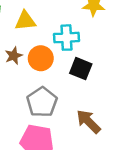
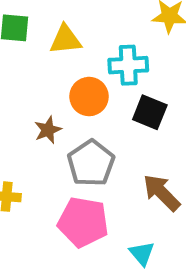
brown star: (14, 56) -> (48, 130), moved

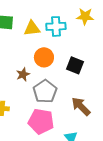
cyan cross: (128, 65) -> (56, 26), moved

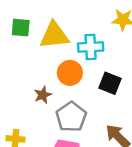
cyan cross: (56, 26) -> (91, 47), moved
yellow triangle: (32, 28) -> (54, 35), size x1.4

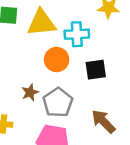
black square: (110, 83) -> (96, 70), turned -30
brown star: (43, 95) -> (30, 92), moved

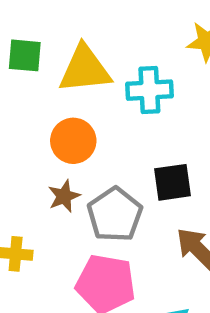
orange circle: (57, 59) -> (73, 141), moved
black square: (96, 70) -> (173, 182), moved

